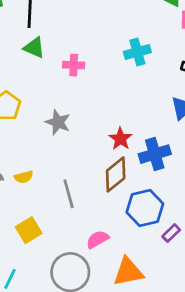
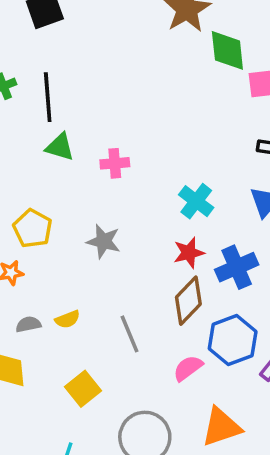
cyan cross: (137, 52) -> (196, 201), moved, turned -30
red star: (120, 139) -> (189, 253), turned 30
pink semicircle: (98, 239) -> (188, 368), moved

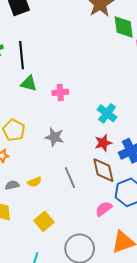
brown diamond: (188, 301) -> (103, 170), turned -56
gray line: (130, 334) -> (70, 178), moved

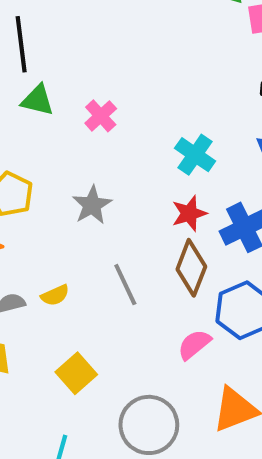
pink cross: (60, 92) -> (101, 116), turned -35
gray star: (54, 137) -> (92, 205), turned 30
brown diamond: (103, 170) -> (191, 268), turned 36

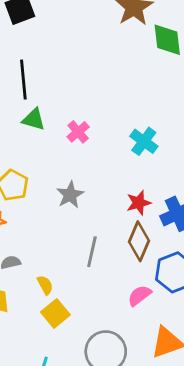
cyan cross: (195, 155) -> (144, 141), moved
gray line: (125, 285) -> (92, 252), turned 36
yellow semicircle: (55, 295) -> (45, 285), moved, turned -96

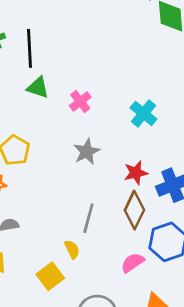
gray star: (70, 195) -> (87, 152), moved
yellow semicircle: (45, 285) -> (72, 249), moved

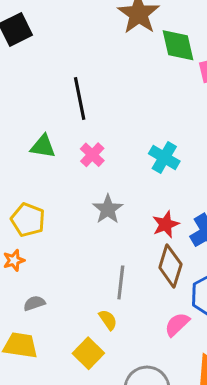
black line: (30, 48) -> (80, 99), moved

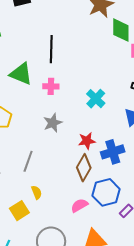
green triangle: (43, 146) -> (21, 74), size x1.4
pink cross: (92, 155) -> (51, 86), turned 35
gray line: (121, 282) -> (28, 161), moved

